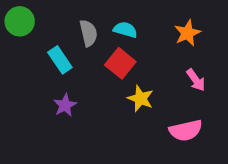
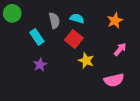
pink arrow: (196, 80) -> (120, 49), turned -104

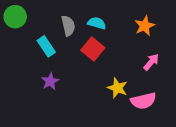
yellow star: (86, 61) -> (117, 88), moved

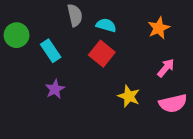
green circle: (15, 17) -> (17, 35), moved
gray semicircle: (68, 26) -> (75, 15), moved
pink semicircle: (143, 101) -> (173, 103), moved

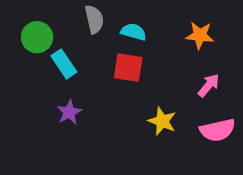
orange star: (159, 28) -> (200, 35), turned 30
green circle: (17, 35) -> (37, 37), moved
red square: (102, 54) -> (128, 68), turned -30

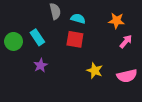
green circle: (37, 37) -> (14, 41), moved
pink arrow: (209, 85) -> (126, 41), moved

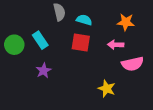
pink arrow: (126, 41) -> (116, 45), moved, turned -128
yellow star: (95, 71) -> (107, 89), moved
pink semicircle: (127, 76) -> (133, 64), moved

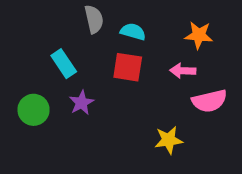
green circle: (14, 45) -> (34, 110), moved
purple star: (44, 71) -> (81, 103), moved
yellow star: (107, 89) -> (169, 140), turned -30

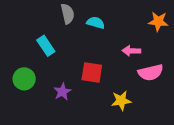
orange star: (199, 35) -> (158, 21), moved
red square: (128, 67) -> (92, 73), moved
purple star: (81, 103) -> (62, 92), moved

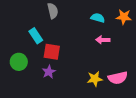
cyan semicircle: (96, 23) -> (98, 18), moved
red square: (92, 73) -> (52, 52), moved
pink semicircle: (151, 73) -> (118, 78), moved

